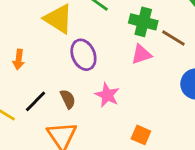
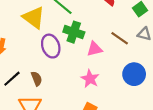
green cross: (143, 22) -> (74, 32), moved
pink star: (107, 95) -> (90, 79), moved

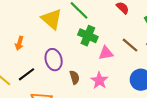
purple ellipse: (51, 46) -> (54, 60), moved
brown semicircle: (37, 79) -> (75, 77), moved

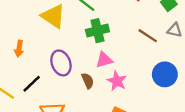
green cross: (88, 36) -> (97, 31), turned -30
pink triangle: (106, 53) -> (104, 60), moved

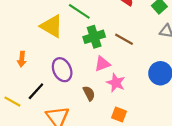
brown line: (148, 36) -> (124, 39), moved
brown semicircle: (88, 81) -> (89, 93), moved

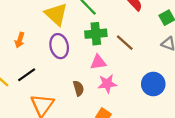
purple ellipse: (62, 70) -> (59, 46), moved
pink star: (116, 83) -> (107, 84), turned 30

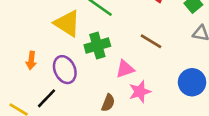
green cross: (96, 34) -> (97, 46), moved
purple ellipse: (59, 46) -> (65, 70), moved
brown semicircle: (78, 88) -> (108, 103), turned 48

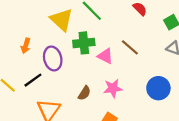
pink triangle: (125, 69) -> (105, 56), moved, turned 35

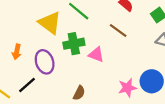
brown line: (130, 47) -> (118, 31), moved
pink star: (113, 88) -> (127, 88), moved

